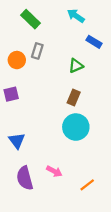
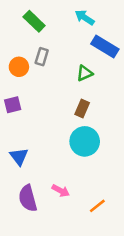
blue rectangle: (94, 42) -> (105, 47), size x1.5

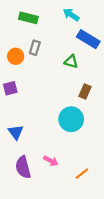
green rectangle: (34, 21) -> (28, 18), turned -30
green triangle: (85, 73) -> (71, 62), turned 40
brown rectangle: (82, 109) -> (85, 91), moved

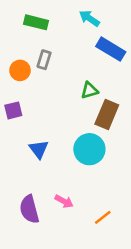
green triangle: (71, 62) -> (89, 90), moved, turned -32
brown rectangle: (85, 91) -> (107, 114), size x1.5
blue triangle: (16, 132) -> (39, 149), moved

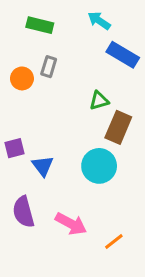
purple square: (13, 110) -> (15, 148), moved
pink arrow: (64, 201) -> (71, 224), size x1.5
purple semicircle: (29, 209) -> (23, 212), moved

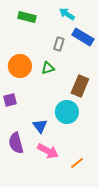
gray rectangle: (49, 67) -> (59, 44), moved
orange circle: (22, 78) -> (20, 66), moved, size x1.5
green triangle: (99, 101) -> (48, 68), moved
blue triangle: (43, 166) -> (40, 126), moved

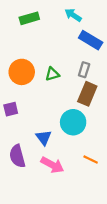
green rectangle: (27, 17) -> (29, 18), turned -30
gray rectangle: (59, 44) -> (84, 70), moved
orange line: (77, 163) -> (91, 159), moved, turned 64

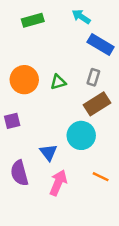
brown rectangle: (87, 94) -> (97, 104), turned 35
pink arrow: (52, 165) -> (58, 183), turned -95

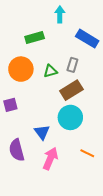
cyan arrow: (81, 17) -> (60, 14), moved, turned 56
green rectangle: (33, 20) -> (35, 38), moved
gray rectangle: (93, 77) -> (72, 65), moved
brown rectangle: (97, 104) -> (71, 90), moved

